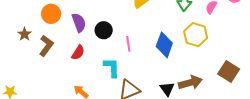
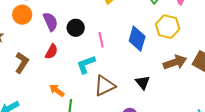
brown L-shape: (46, 46) -> (22, 63), moved
cyan L-shape: (112, 67) -> (86, 64), turned -105
brown arrow: (190, 83) -> (175, 62), moved

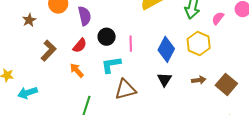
black circle: (76, 28) -> (107, 37), moved
brown arrow: (175, 62) -> (199, 80), size x0.6
black triangle: (143, 82) -> (164, 79), moved
orange arrow: (57, 90) -> (77, 70), moved

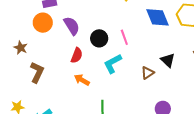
blue diamond: (166, 49) -> (157, 17), moved, turned -30
brown L-shape: (49, 51) -> (37, 72), moved
brown triangle: (125, 89) -> (148, 73), moved, size x0.6

